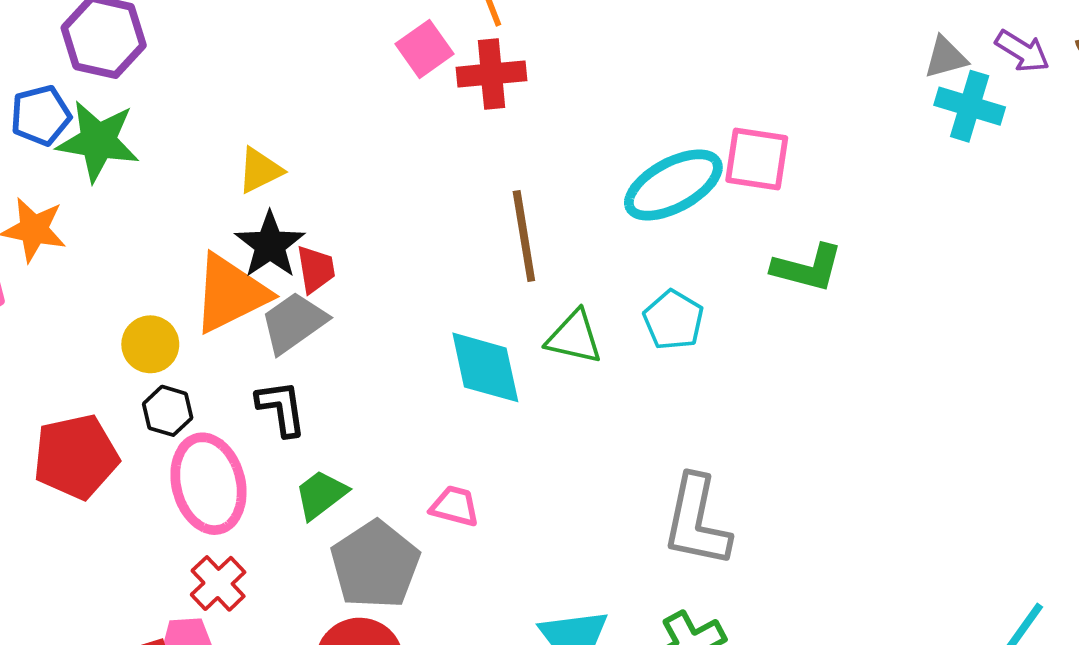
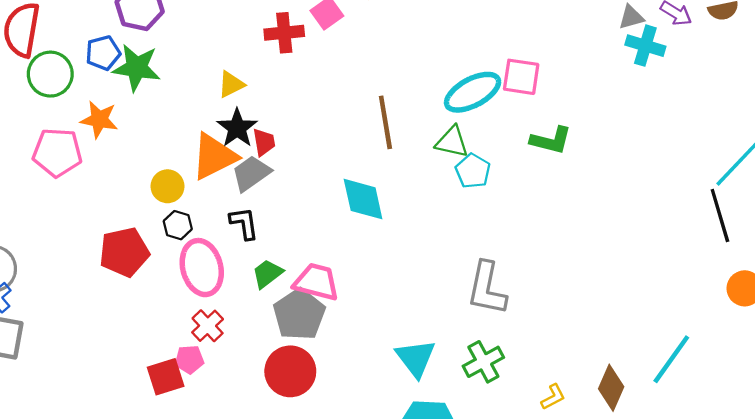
red cross: (491, 74) -> (284, 33), moved
green triangle: (574, 337) -> (452, 142), moved
pink trapezoid: (455, 506) -> (316, 282), moved, size x1.6

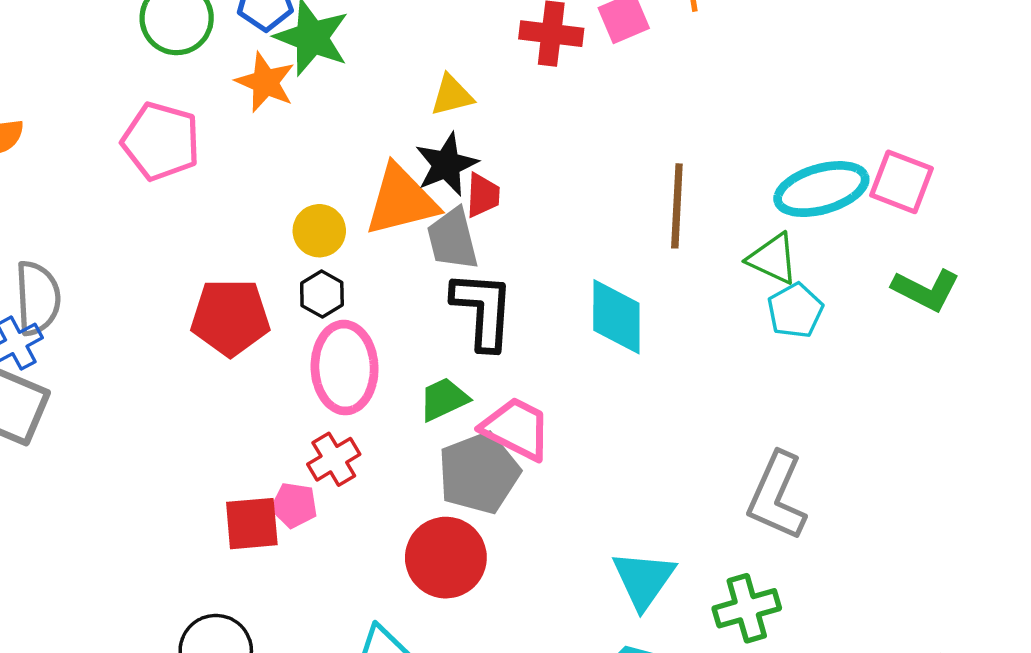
orange star: (99, 120) -> (265, 82), moved
gray trapezoid: (251, 173) -> (453, 239), turned -81
black L-shape: (244, 223) -> (483, 310), moved, size x1.5

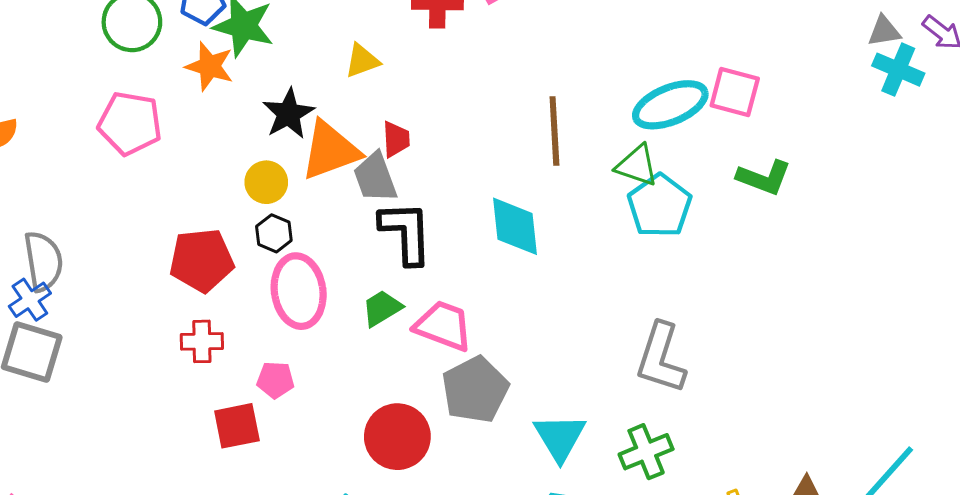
black star: (446, 164) -> (288, 114), moved
cyan pentagon: (795, 311) -> (660, 206), size x1.4
red cross: (334, 459) -> (202, 341), moved, turned 36
gray pentagon: (479, 473) -> (475, 390), moved
pink pentagon: (294, 505) -> (275, 380), moved

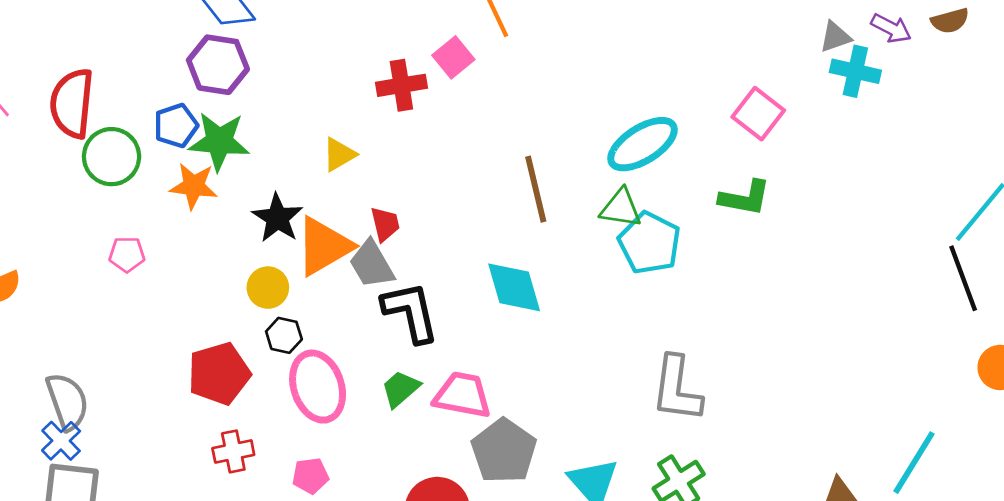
pink square: (735, 92) -> (758, 114), moved, turned 33
pink pentagon: (130, 123) -> (127, 254), size x0.6

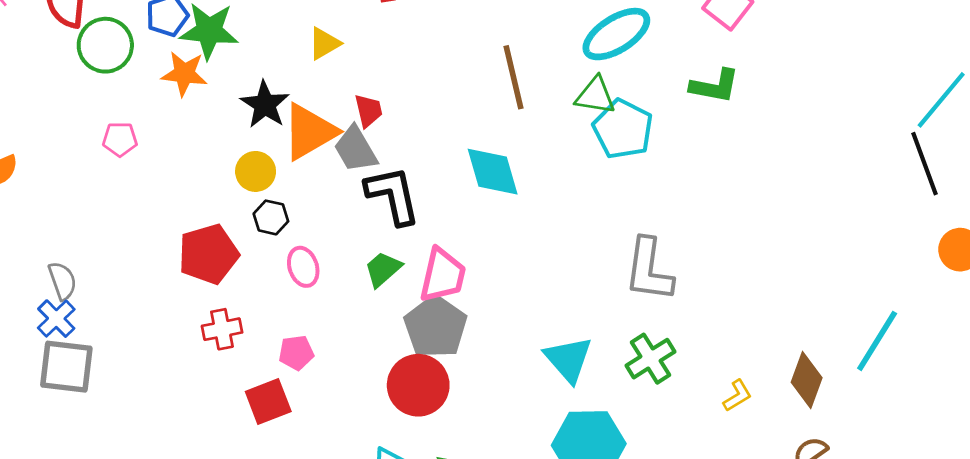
pink ellipse: (318, 387) -> (303, 267), size x0.6
pink trapezoid: (462, 395) -> (443, 275), turned 92
gray semicircle: (67, 402) -> (62, 281), size x0.7
gray pentagon: (504, 451) -> (435, 327), moved

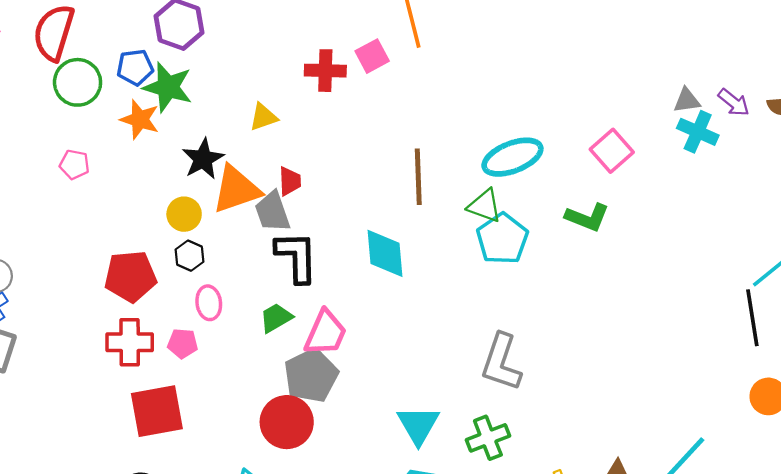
red cross: (222, 329) -> (130, 342), size x1.4
pink pentagon: (296, 353) -> (183, 343), moved
red square: (268, 401) -> (157, 411), size x1.4

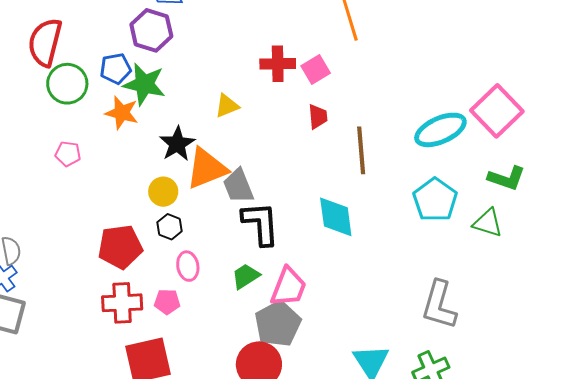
pink square: (372, 56) -> (316, 69), moved
pink square: (612, 151) -> (497, 111), moved, size x1.4
red trapezoid: (290, 181) -> (318, 117), moved
green triangle: (485, 206) -> (488, 223), moved

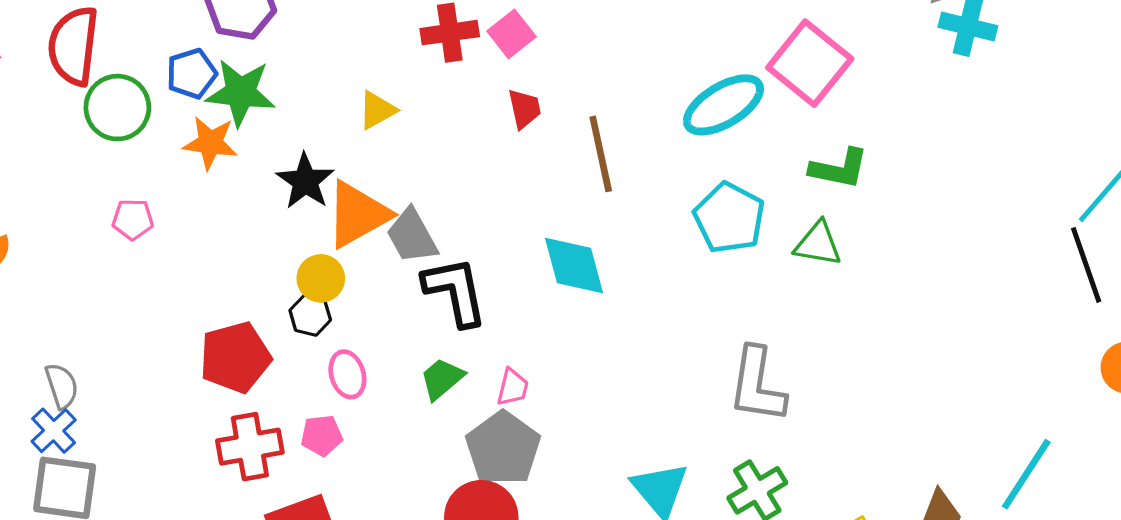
yellow circle: (163, 192) -> (321, 278), moved
pink trapezoid: (288, 287) -> (513, 387), size x0.6

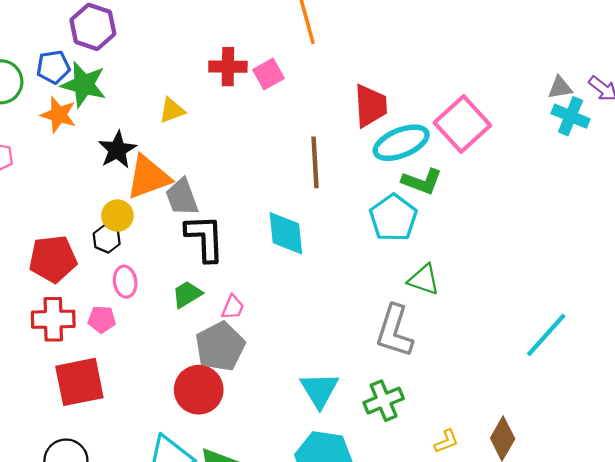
red trapezoid: (524, 109) -> (371, 106), moved, size x1.6
green L-shape: (839, 169) -> (422, 181), moved
green triangle: (818, 244) -> (424, 280), moved
cyan line: (1026, 474) -> (546, 335), moved

